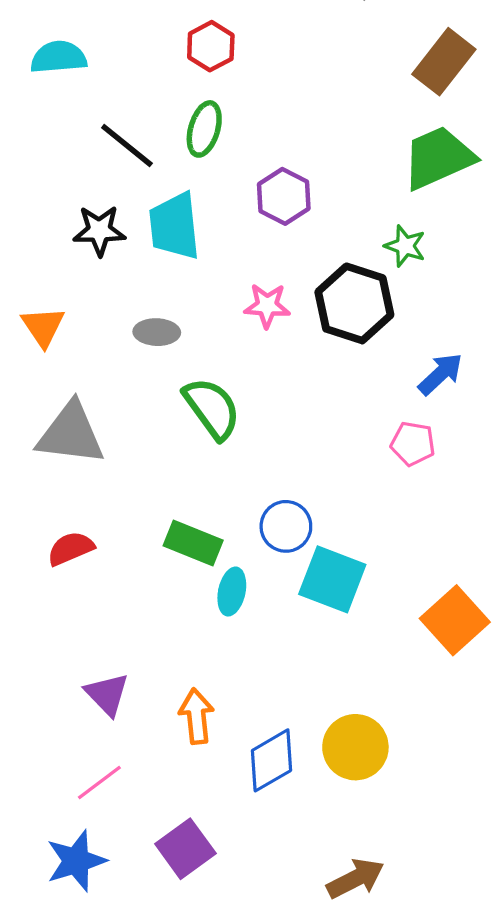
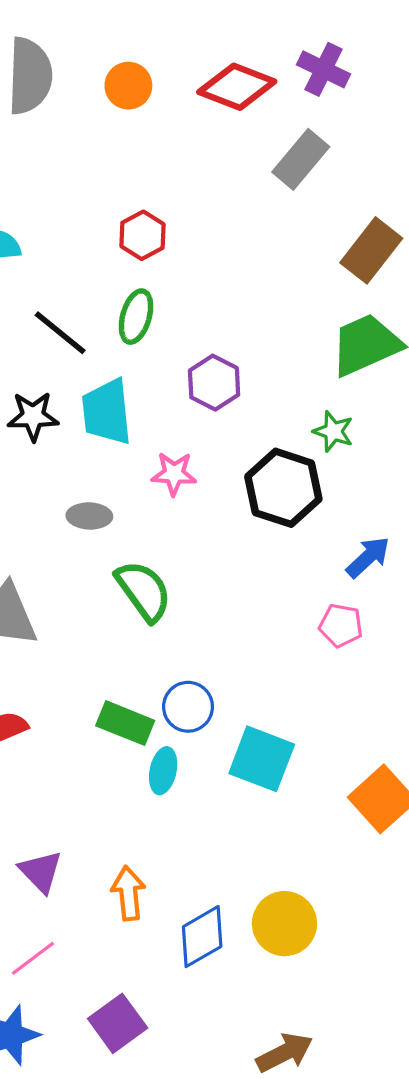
pink star: (267, 306) -> (174, 474), moved
blue circle: (286, 526) -> (188, 707), moved

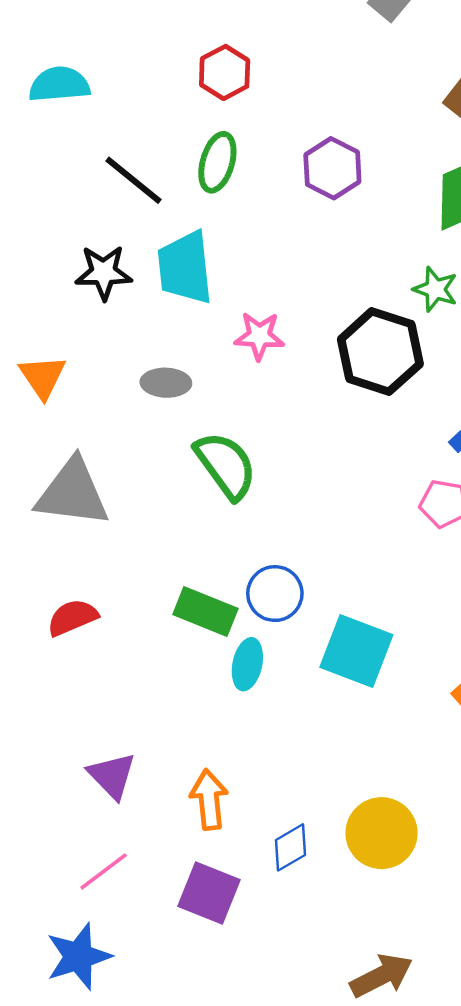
purple hexagon: (214, 383) -> (332, 168), moved
blue diamond: (202, 937) -> (290, 847), size x0.7
purple square: (118, 1023) -> (209, 893), moved, turned -32

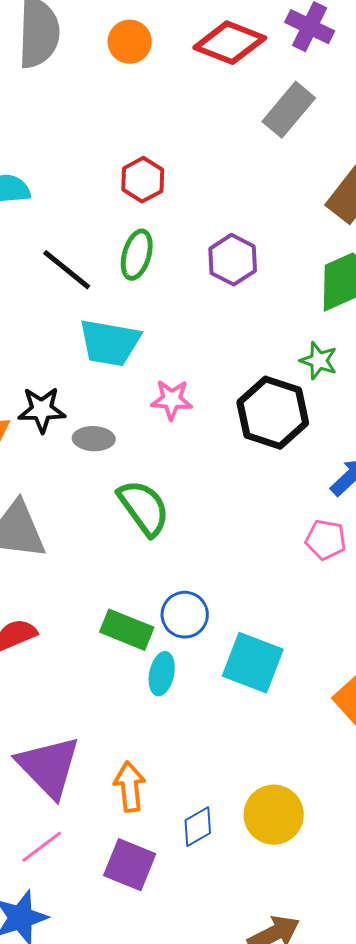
cyan trapezoid: (185, 268) -> (110, 343), turned -74
black star: (104, 272) -> (42, 410), moved
purple triangle: (112, 776) -> (49, 767), size x1.6

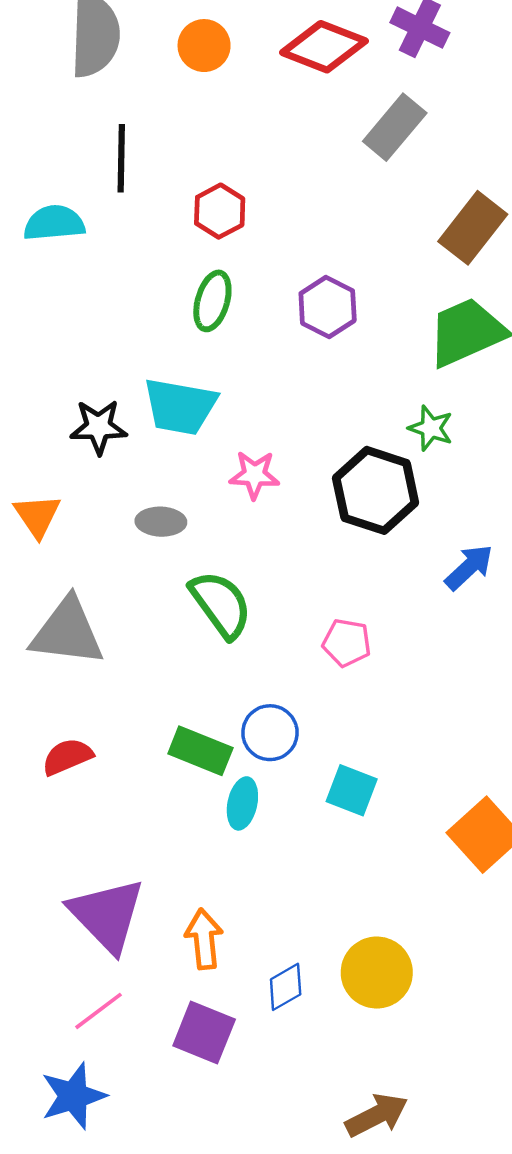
black line: (67, 270) -> (121, 158), moved, turned 52
black star: (42, 410) -> (99, 427), moved
pink pentagon: (326, 540) -> (347, 643), moved
cyan square: (253, 663) -> (352, 790), size x0.7

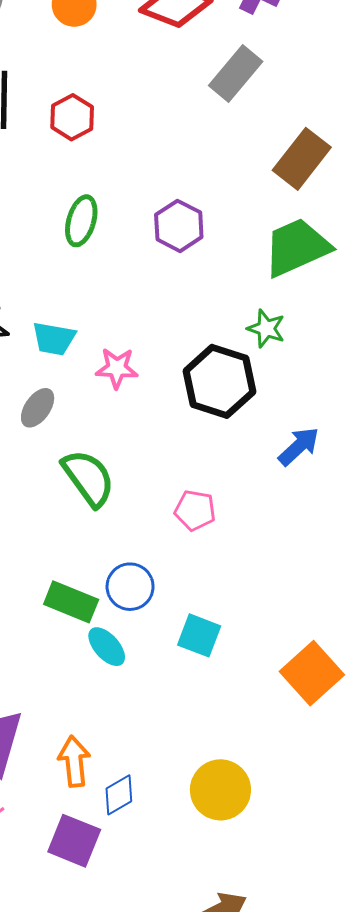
red hexagon: (220, 211) -> (72, 117), moved
cyan trapezoid: (180, 407) -> (54, 339), moved, size x0.7
gray ellipse: (161, 522) -> (38, 408), turned -57
cyan ellipse: (242, 803) -> (107, 647), turned -54
blue diamond: (286, 987) -> (119, 795), moved

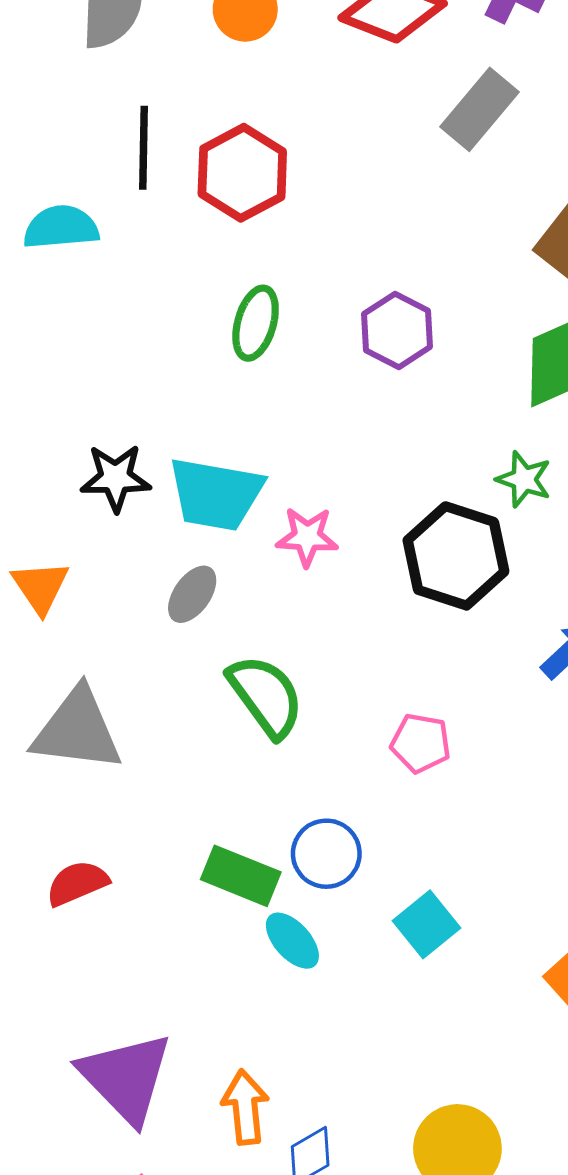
red hexagon: (72, 117) -> (242, 173), size x1.4
cyan trapezoid: (54, 339) -> (216, 494), size x1.5
cyan square: (199, 635) -> (427, 924), turned 30

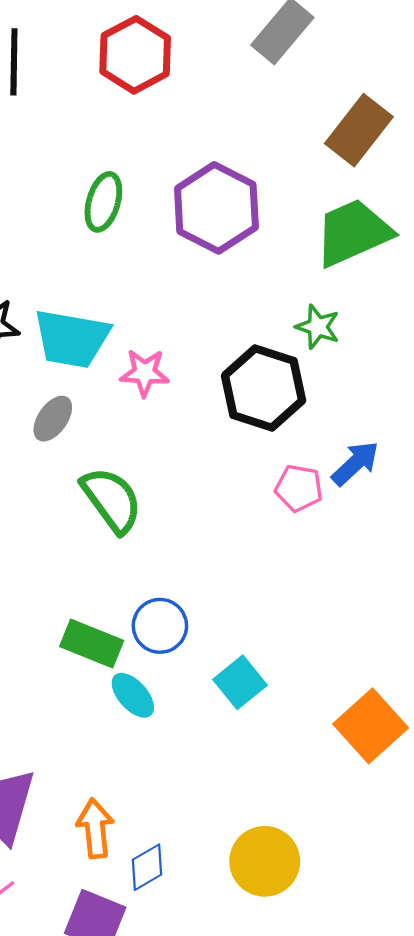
red hexagon: (242, 173) -> (135, 55), moved
purple hexagon: (397, 330) -> (216, 208), size x1.5
pink pentagon: (421, 743) -> (299, 488), moved

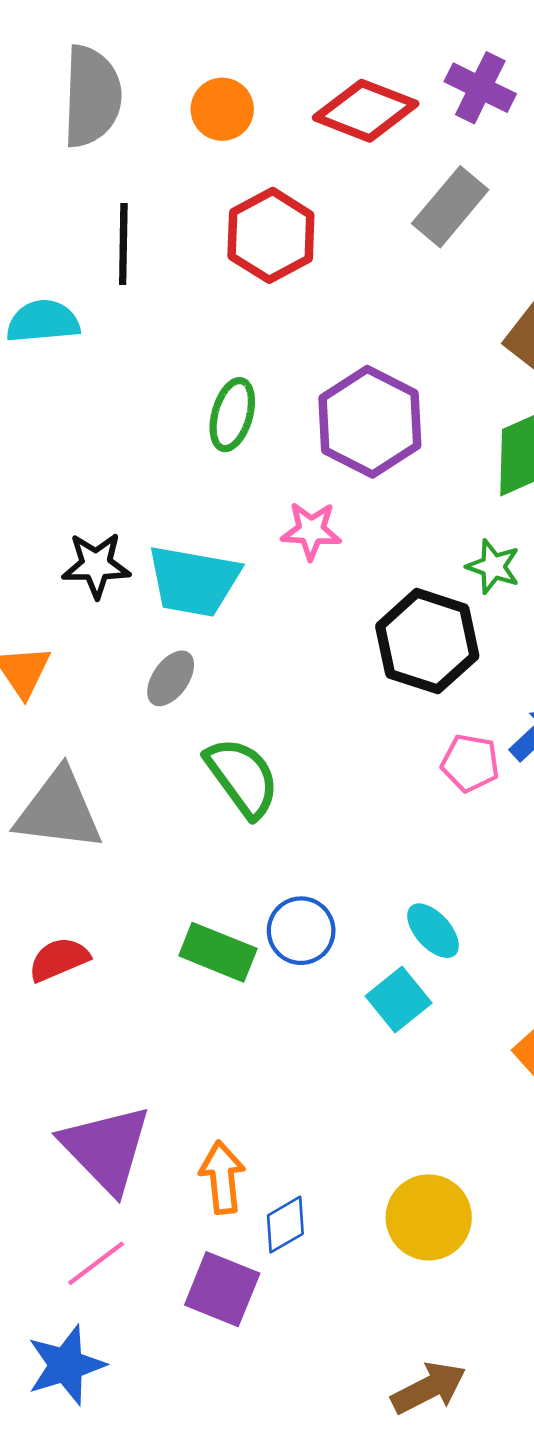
pink star: (145, 373) -> (311, 531), moved
cyan ellipse: (133, 695) -> (433, 931), moved

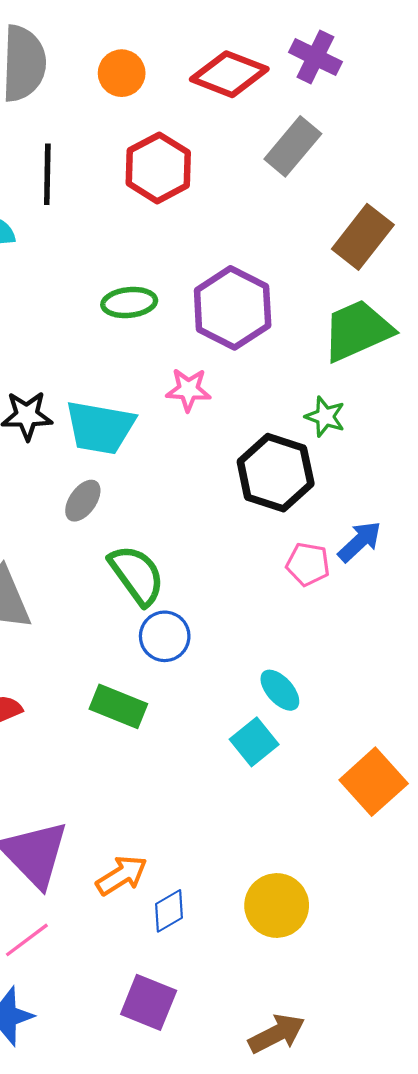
green ellipse: (232, 415) -> (129, 302), turned 68
blue circle: (301, 931) -> (165, 636), moved
orange arrow: (222, 1177) -> (122, 875), turned 64
purple square: (222, 1289) -> (149, 1002), moved

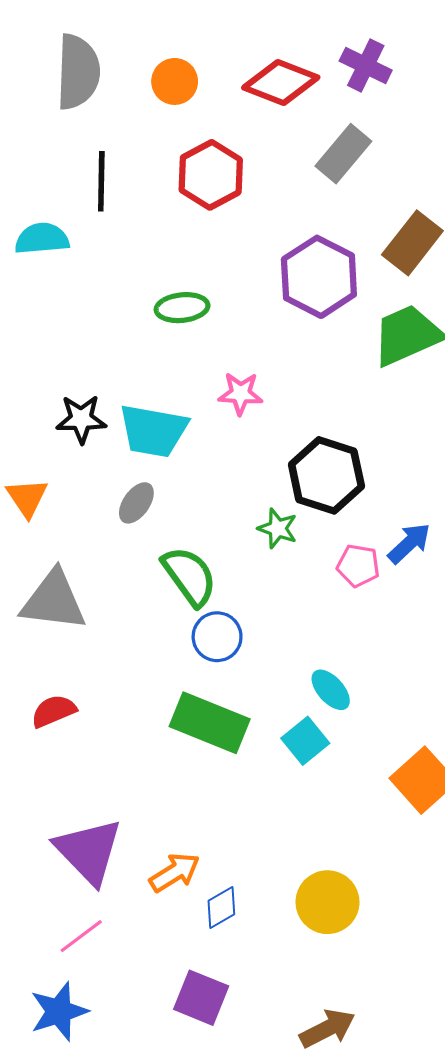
purple hexagon: (233, 308) -> (319, 277), moved
green star: (325, 417) -> (278, 528), moved
green rectangle: (118, 706) -> (210, 723), moved, size x1.4

